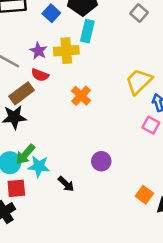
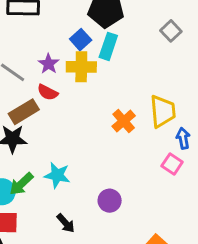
blue square: (51, 13) -> (81, 40), moved
yellow trapezoid: (139, 82) -> (163, 111), turned 124
orange cross: (81, 96) -> (124, 121), moved
cyan star: (39, 166) -> (57, 175), moved

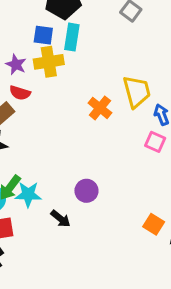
blue square: (81, 40) -> (43, 35), turned -30
cyan star: (57, 175) -> (28, 194), moved
purple circle: (110, 201) -> (86, 191), moved

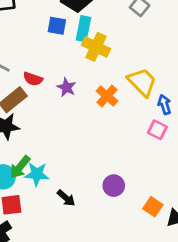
yellow cross: (49, 62) -> (96, 47), moved, turned 32
purple star: (16, 65) -> (66, 87), moved
yellow trapezoid: (137, 92) -> (142, 82), turned -32
purple circle: (86, 191) -> (114, 186), moved

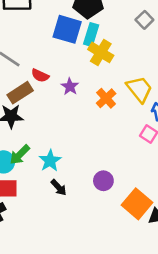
blue square: (57, 26) -> (67, 29), size x1.6
cyan star: (37, 174) -> (50, 161), moved, turned 30
orange square: (153, 207) -> (137, 204), size x1.6

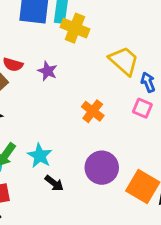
orange cross: (106, 98) -> (93, 111), moved
purple circle: (103, 181) -> (102, 168), size x1.5

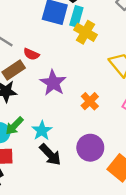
purple star: (48, 71) -> (53, 83), moved, size x1.6
black arrow: (54, 183) -> (50, 155), size x1.5

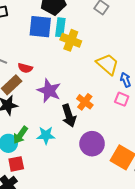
cyan star: (42, 131) -> (46, 135), turned -30
black arrow: (50, 155) -> (69, 116), moved, turned 35

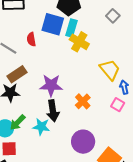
red semicircle: (25, 68) -> (31, 39), moved, turned 56
purple star: (49, 91) -> (51, 85), turned -30
black arrow: (69, 116) -> (53, 111), moved

